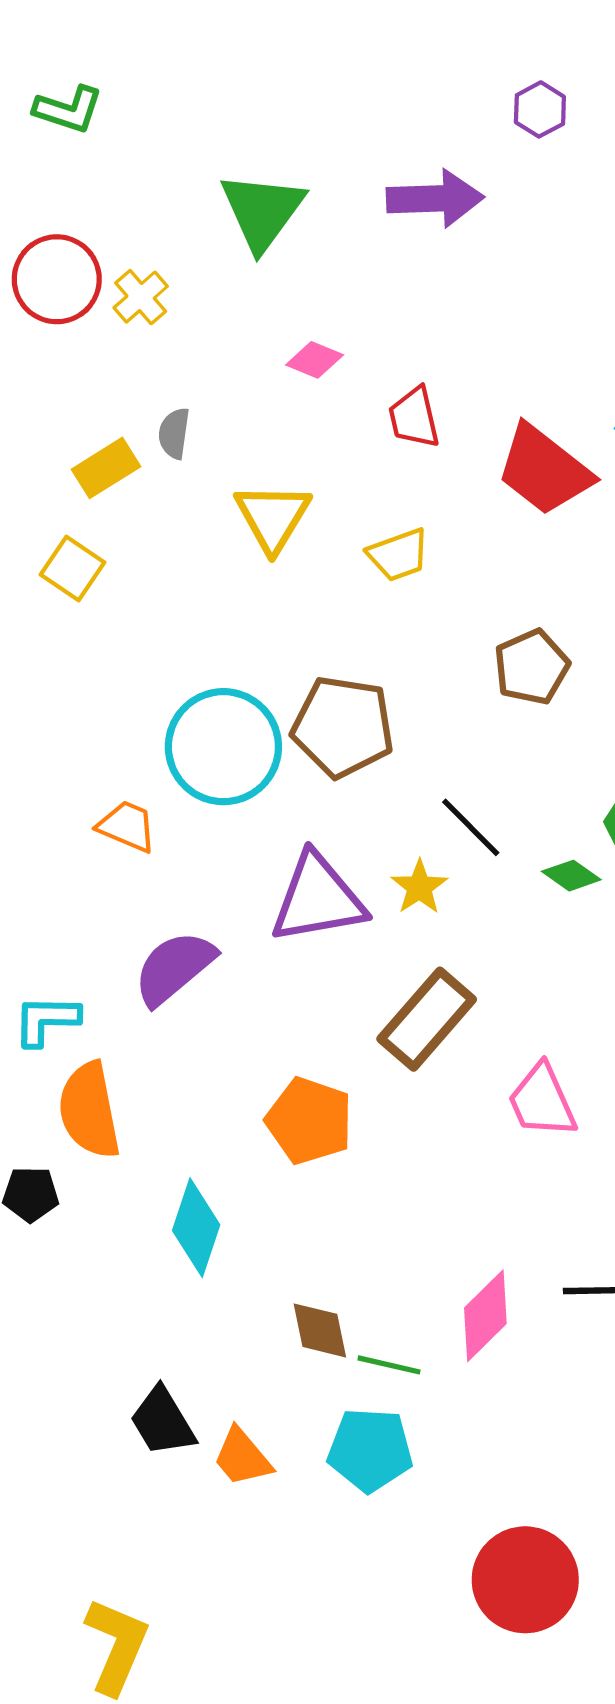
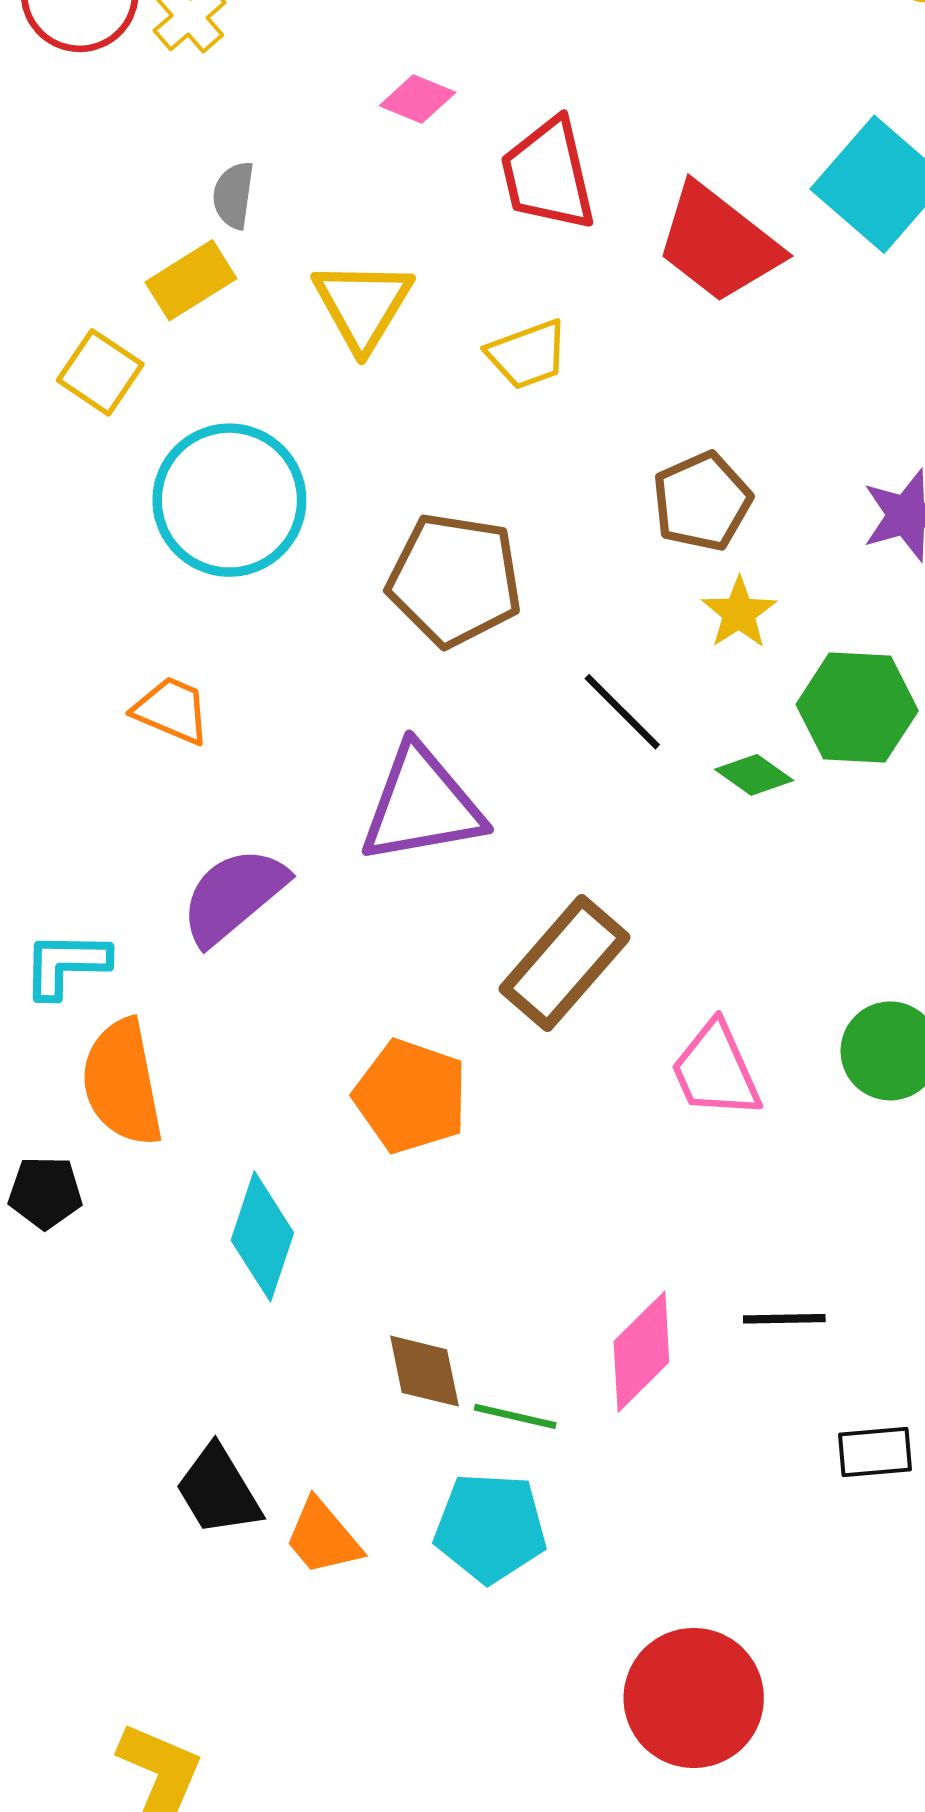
red trapezoid: (414, 418) -> (548, 175), size x1.4
yellow rectangle: (106, 468) -> (191, 280), moved
cyan circle: (223, 747) -> (229, 500), moved
yellow star: (419, 887) -> (739, 613), moved

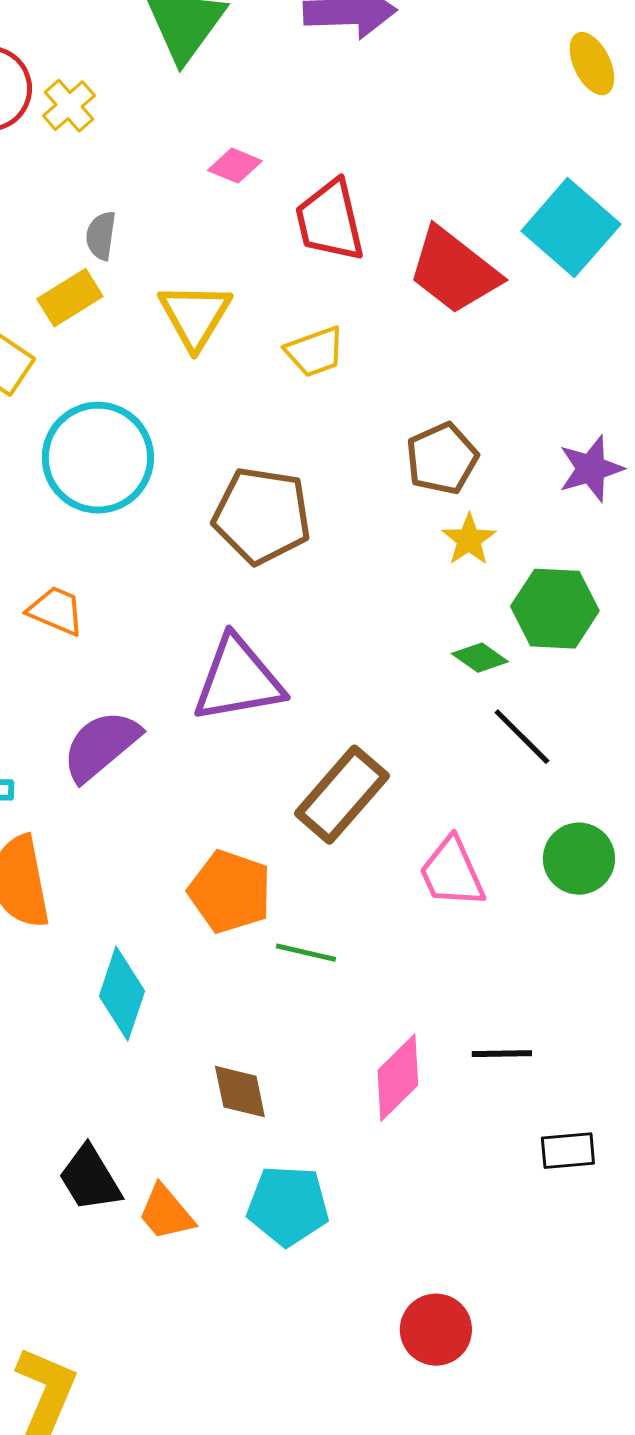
black line: (622, 712) -> (522, 737), moved
green line: (515, 1416) -> (306, 953), moved
red circle: (694, 1698) -> (436, 1330), size x0.7

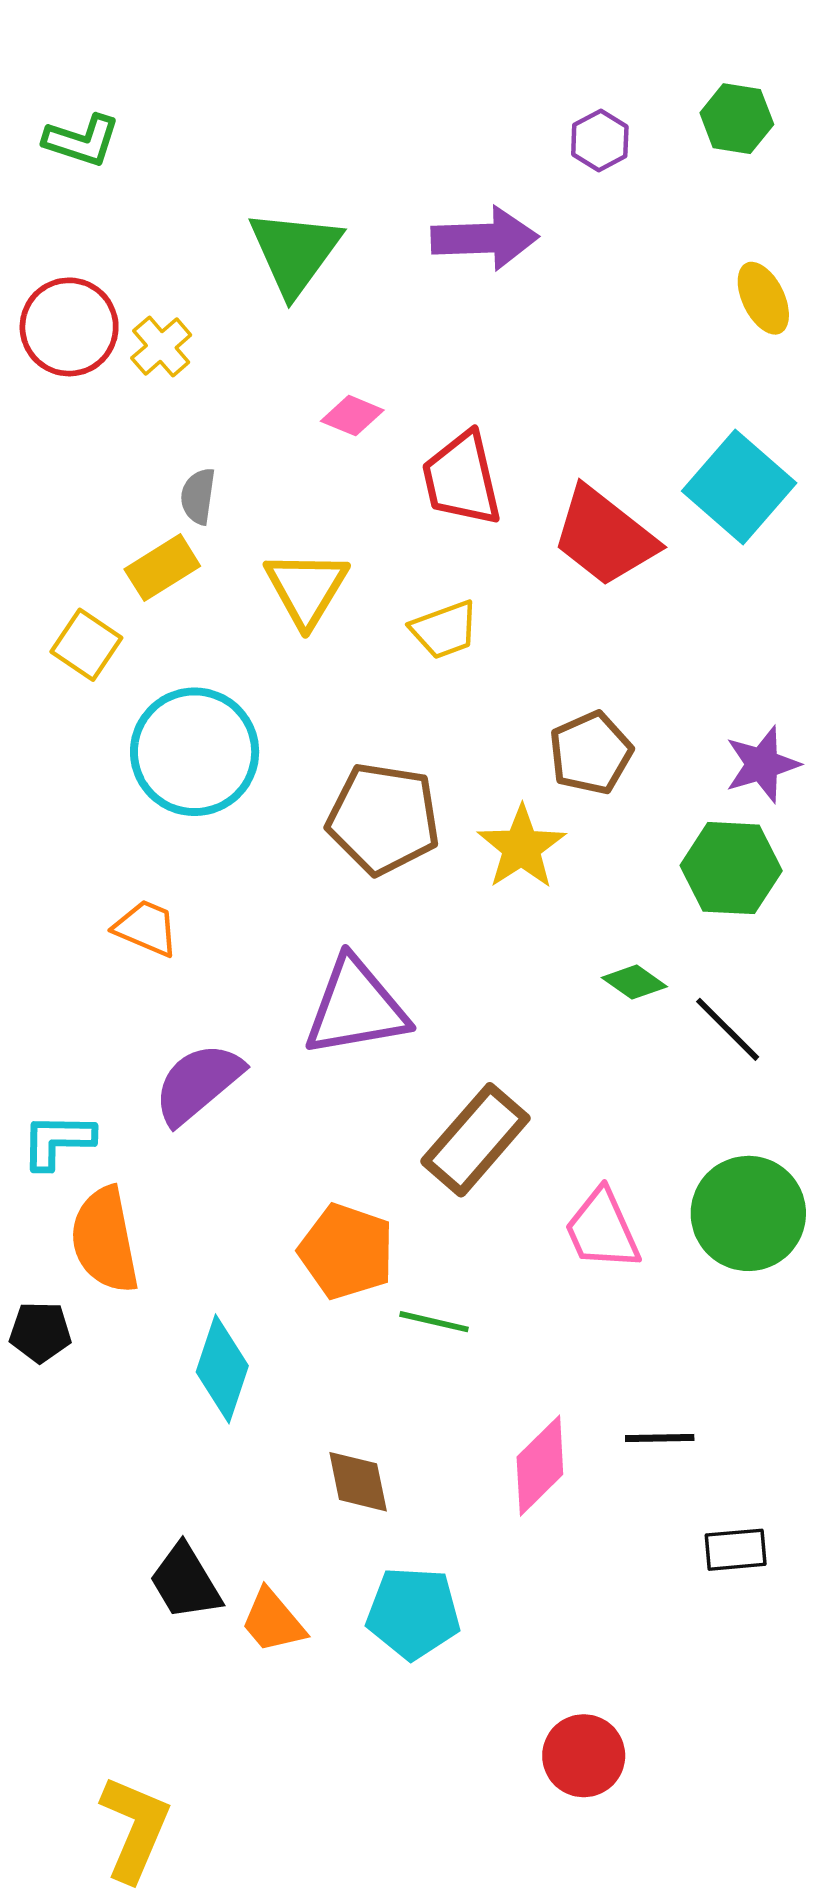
yellow star: (469, 540) -> (522, 847), moved, size x1.4
green hexagon: (555, 609) -> (731, 868), moved
black line: (522, 737) -> (728, 1029), moved
green circle: (579, 859) -> (748, 1213), size x1.4

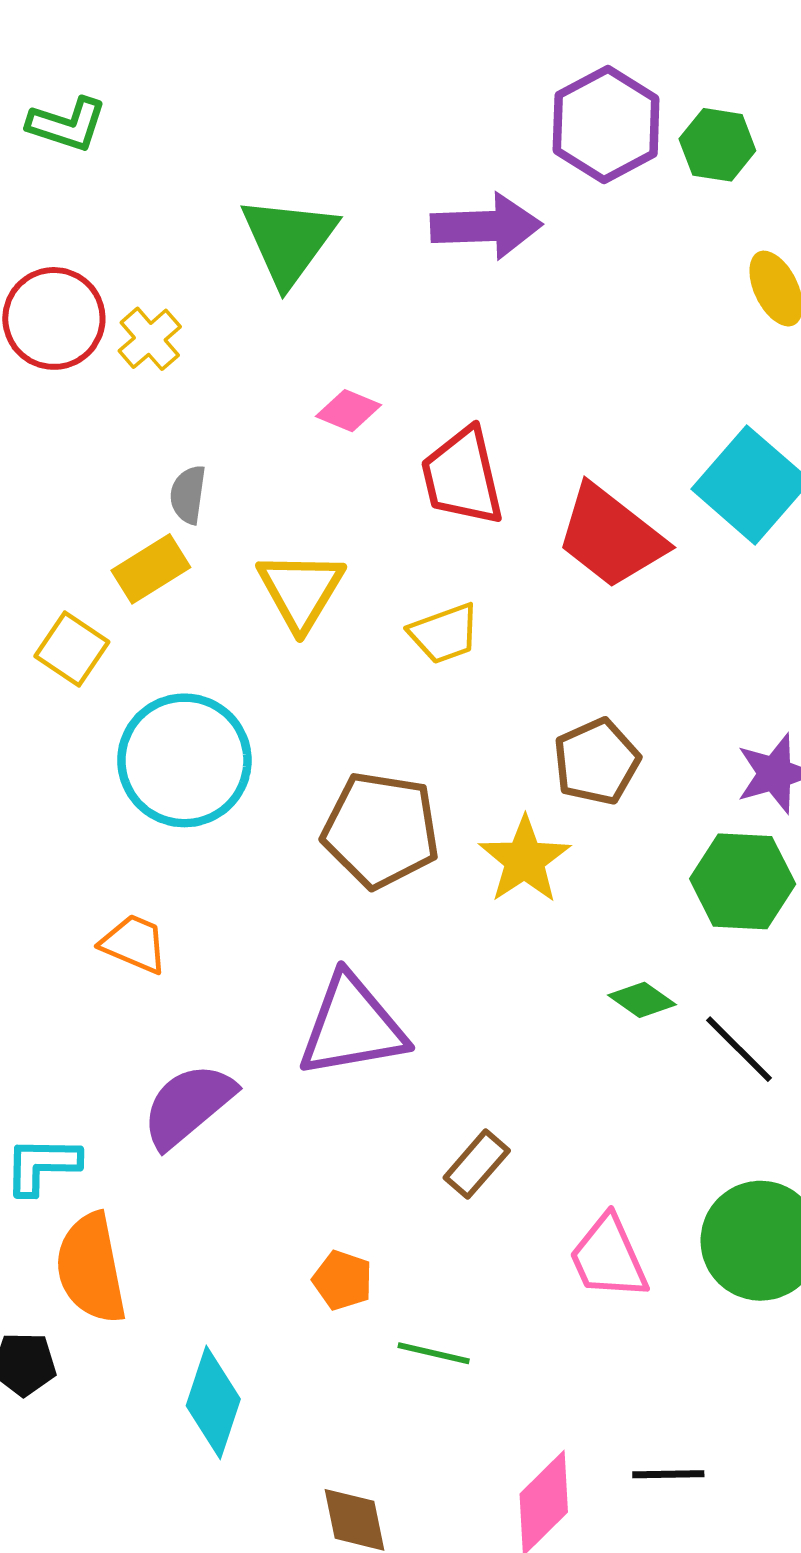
green hexagon: (737, 119) -> (717, 145), moved
purple hexagon: (600, 140) -> (606, 124), size x1.8
brown rectangle: (475, 1140) -> (477, 1164), size x0.6
orange pentagon: (347, 1251) -> (343, 1280), size x0.6

